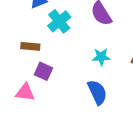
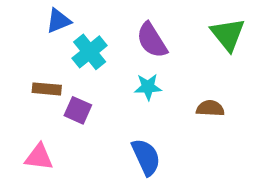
cyan star: (101, 57) -> (148, 87), moved
purple square: (43, 71) -> (78, 110), moved

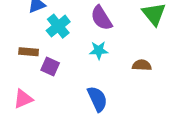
pink triangle: (39, 157) -> (23, 99), turned -30

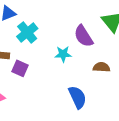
purple semicircle: (101, 18) -> (83, 36), moved
blue semicircle: (97, 99) -> (78, 97), moved

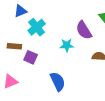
blue semicircle: (78, 97) -> (58, 81), moved

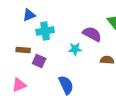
cyan cross: (37, 27) -> (45, 31), turned 30
purple semicircle: (84, 30) -> (92, 34), turned 150

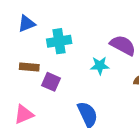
blue triangle: (29, 15) -> (27, 24), moved

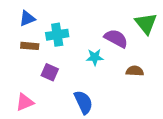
brown rectangle: (29, 67) -> (30, 46), moved

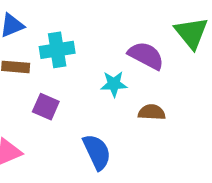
brown semicircle: (135, 71) -> (152, 112), moved

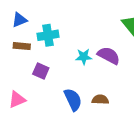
purple semicircle: (146, 56) -> (109, 56), moved
brown semicircle: (152, 112) -> (100, 100), moved

